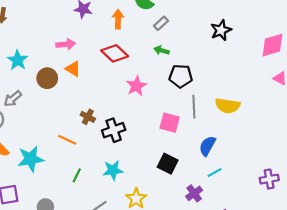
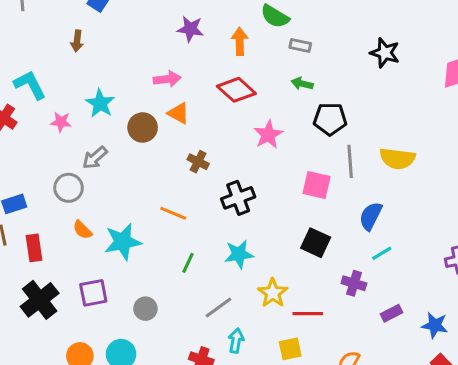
gray rectangle: (161, 23) -> (300, 46), turned 56
black star: (221, 30) -> (385, 53), turned -30
brown cross: (88, 117) -> (198, 162), moved
purple cross: (194, 193) -> (354, 283), turned -35

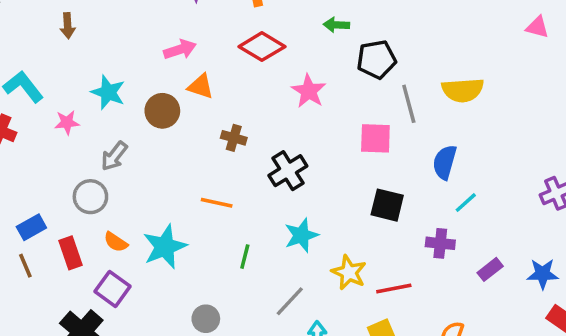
red rectangle: (34, 248) -> (70, 253), moved
purple square: (93, 293) -> (113, 289), moved, turned -32

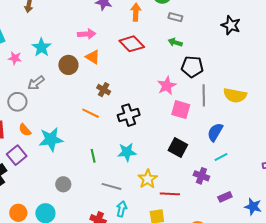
pink star: (309, 91) -> (167, 86), moved
orange line: (217, 203) -> (91, 113), moved
green line: (245, 257) -> (93, 156), turned -40
gray line: (290, 301) -> (111, 186), turned 48

